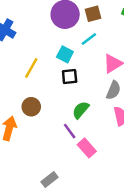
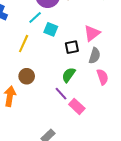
cyan line: (89, 39) -> (35, 18), moved
black square: (70, 76) -> (72, 47), moved

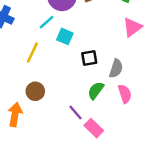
pink triangle: (92, 33) -> (132, 27), moved
green semicircle: (69, 75) -> (96, 91), moved

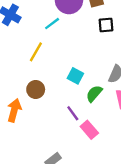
cyan square: (65, 36) -> (75, 76), moved
black square: (89, 58) -> (106, 25), moved

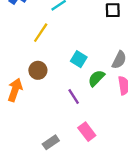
pink rectangle: (89, 130) -> (87, 132), moved

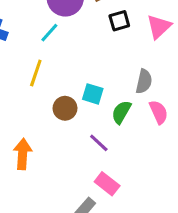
brown circle: (38, 70) -> (65, 108), moved
pink rectangle: (87, 132) -> (107, 184), moved

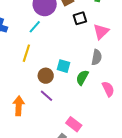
pink triangle: (159, 27) -> (101, 31), moved
pink semicircle: (159, 112) -> (108, 89), moved
purple line: (99, 143) -> (47, 96), moved

